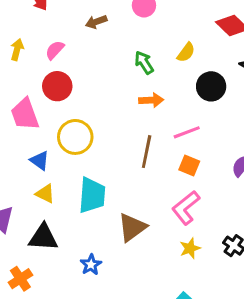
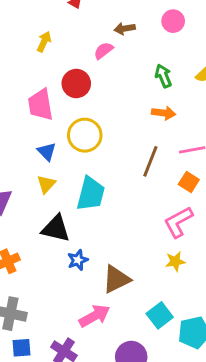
pink semicircle: (55, 50) -> (103, 51), moved
yellow triangle: (45, 194) -> (46, 184), turned 36
brown triangle: (132, 227) -> (116, 279), moved
black triangle: (43, 237) -> (56, 229), moved

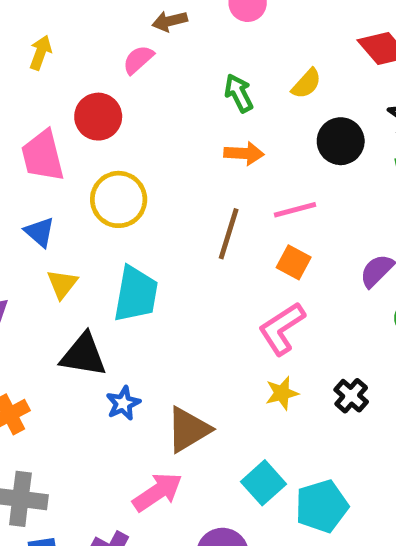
blue triangle: (47, 152) -> (40, 232), moved

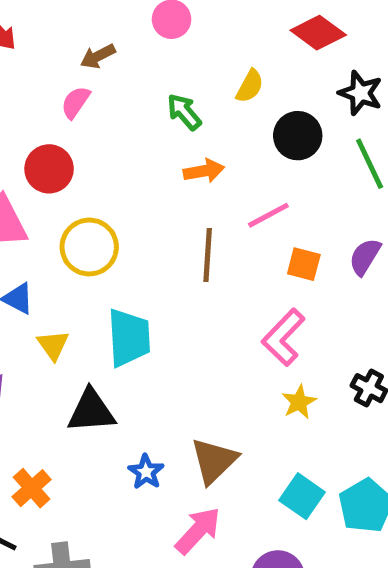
orange square: (294, 262) -> (304, 264), moved
blue star: (123, 403) -> (146, 472), moved

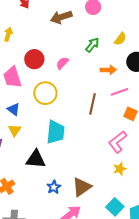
brown arrow: (98, 56) -> (61, 17), size x1.5
pink semicircle: (75, 102) -> (62, 63), moved
green arrow: (184, 112) -> (92, 45), turned 70
orange arrow: (204, 171) -> (108, 70), moved
yellow triangle: (53, 345) -> (15, 130), moved

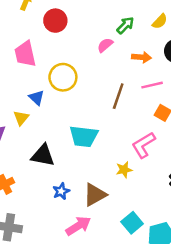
red circle: (34, 59) -> (55, 21), moved
pink semicircle: (62, 63) -> (105, 45), moved
blue triangle: (13, 109) -> (37, 98), moved
cyan trapezoid: (56, 132) -> (84, 136), moved, turned 85
yellow star: (120, 169) -> (124, 170), moved

